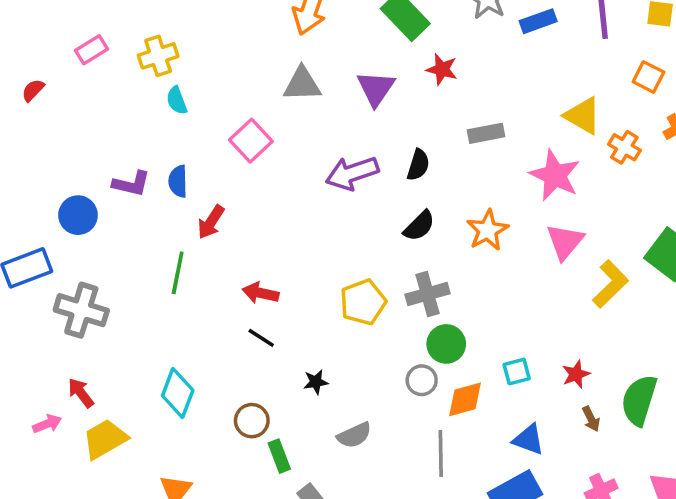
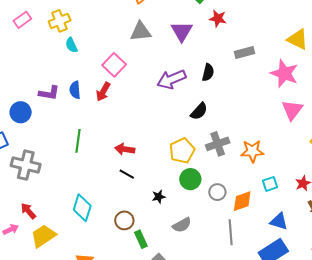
red arrow: (211, 222) -> (103, 92), moved
black semicircle: (419, 226) -> (199, 111), moved
orange star: (488, 230) -> (252, 151), moved, turned 30
green circle: (446, 344) -> (190, 179), moved

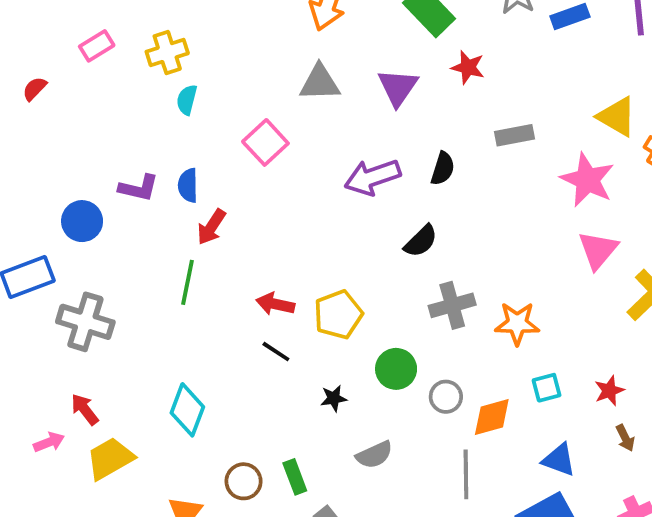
cyan semicircle: (71, 45) -> (187, 100), turned 35
red arrow: (103, 92) -> (211, 227), moved
yellow pentagon: (182, 151) -> (338, 315), moved
brown circle: (124, 220) -> (244, 481), moved

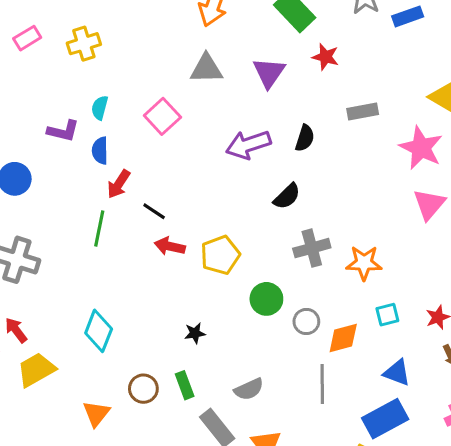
cyan semicircle: (187, 100) -> (100, 108), moved
purple L-shape: (139, 188) -> (63, 131), moved
black line: (276, 352) -> (154, 211), moved
black star: (334, 398) -> (195, 333), moved
gray semicircle: (374, 455) -> (249, 389), moved

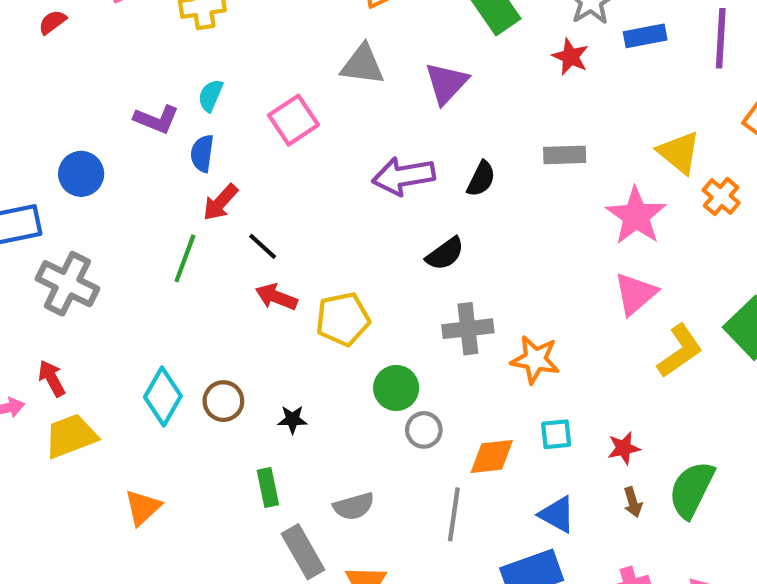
red star: (325, 57) -> (570, 57), moved
gray circle: (306, 321) -> (424, 430), moved
brown circle: (143, 389) -> (223, 401), moved

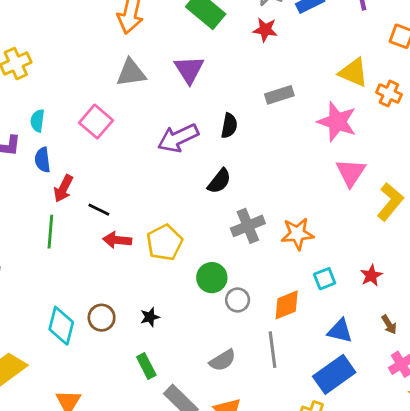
brown arrow: (633, 502) -> (389, 324), moved
gray semicircle: (354, 506) -> (223, 360), moved

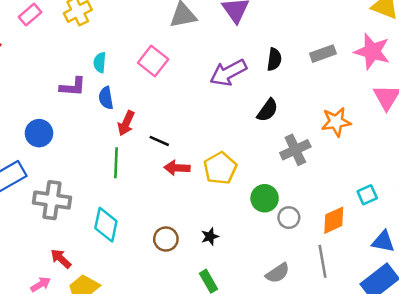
gray rectangle: (279, 95) -> (323, 54), moved
orange star: (297, 234) -> (336, 122), moved
cyan diamond: (61, 326) -> (106, 225), moved

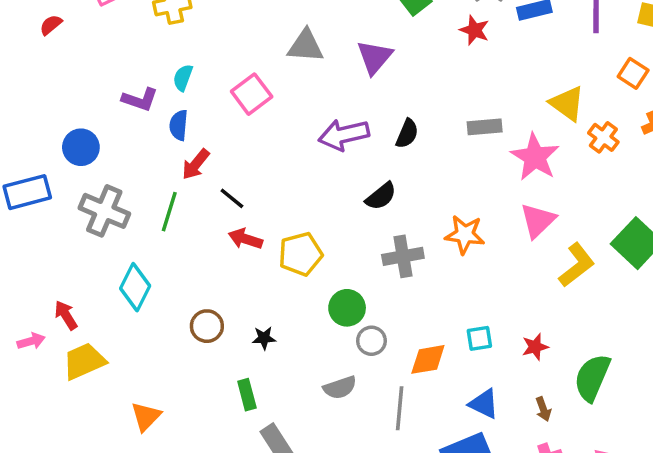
gray rectangle: (323, 54) -> (485, 127), moved
gray cross: (52, 200) -> (104, 211), moved
gray semicircle: (278, 273) -> (340, 388), moved

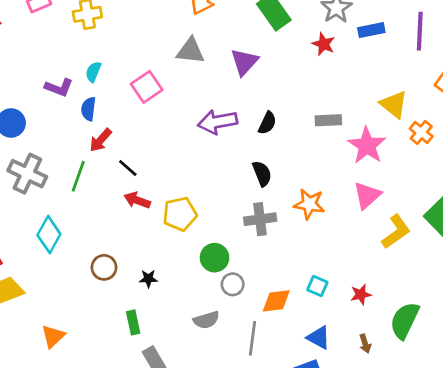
black semicircle: (381, 196) -> (262, 174), moved, turned -75
cyan square: (479, 338) -> (317, 286), turned 30

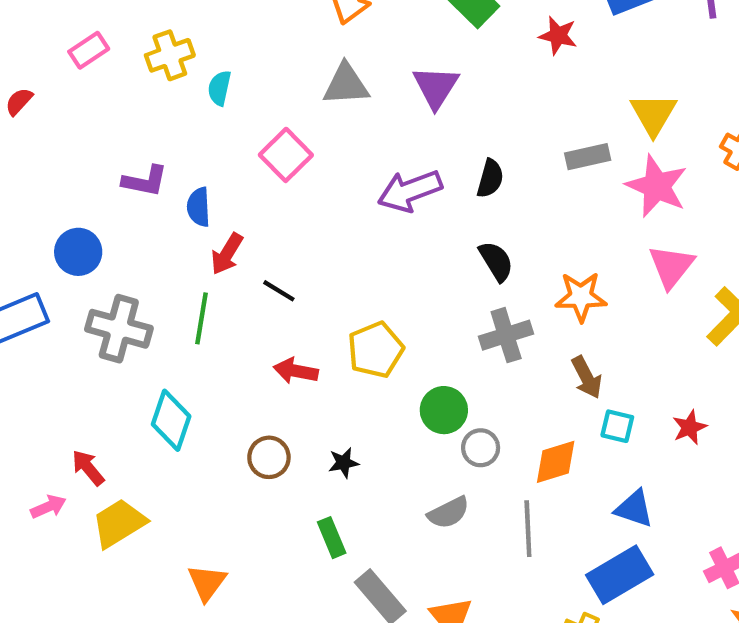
cyan semicircle: (93, 72) -> (219, 88), moved
yellow triangle: (394, 105) -> (653, 114), moved, turned 32
red arrow: (137, 200) -> (296, 371), moved
brown arrow: (365, 344) -> (587, 377), moved, size x1.4

